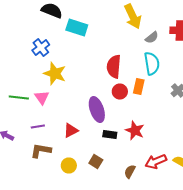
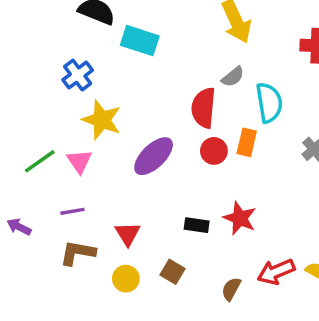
gray semicircle: (152, 38) -> (233, 77), moved
green line: (19, 98) -> (40, 161), turned -42
purple ellipse: (97, 110) -> (154, 156), moved, turned 65
red triangle: (71, 130) -> (128, 234), moved, turned -35

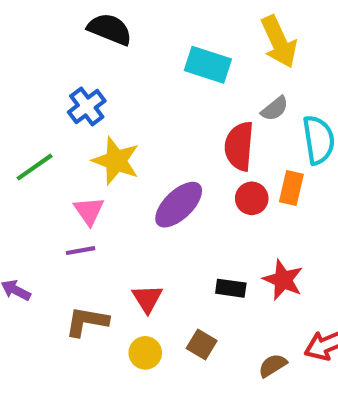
cyan rectangle: (140, 41) -> (208, 65), moved
green line: (40, 161) -> (35, 167), moved
purple line: (72, 211) -> (81, 251), moved
brown semicircle: (231, 289) -> (273, 365), turned 30

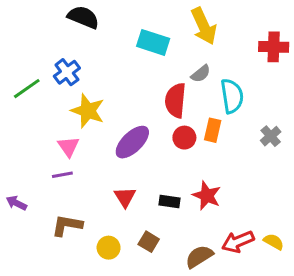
green line: (35, 167) -> (27, 89), moved
red triangle: (147, 299) -> (125, 197), moved
brown semicircle: (273, 365) -> (199, 257), size x1.4

